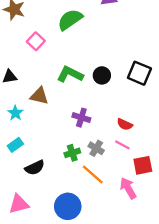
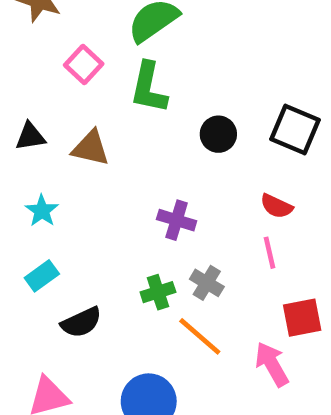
green L-shape: (70, 74) -> (149, 88), moved, turned -105
brown triangle: (39, 96) -> (91, 148), moved
red semicircle: (125, 124) -> (276, 206), moved
pink line: (122, 145) -> (269, 253), moved, turned 49

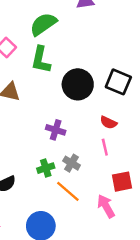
black circle: (218, 134) -> (78, 84), size x1.6

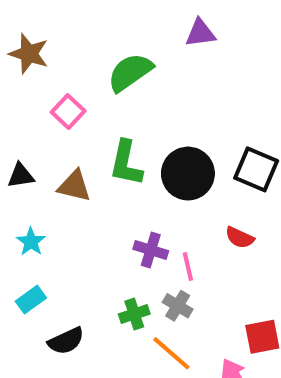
green L-shape: (41, 60) -> (126, 163), moved
pink line: (105, 147) -> (188, 266), moved

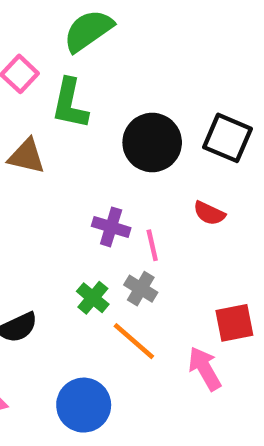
green L-shape: (126, 163) -> (70, 104), moved
green cross: (134, 314) -> (93, 298), turned -32

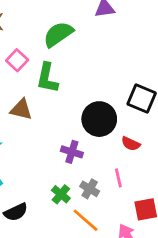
black circle: (152, 142) -> (99, 119), moved
pink line: (152, 245) -> (118, 178), moved

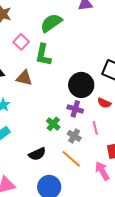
purple cross: (72, 152) -> (75, 109), moved
green cross: (61, 194) -> (53, 124), moved
black semicircle: (16, 212) -> (37, 154), moved

